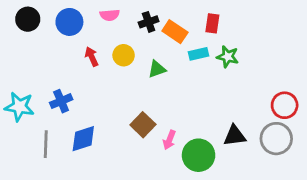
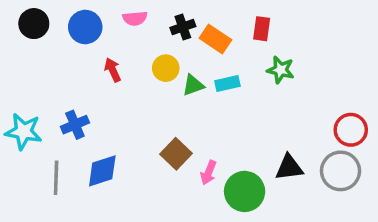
cyan rectangle: (199, 54) -> (227, 84), moved
yellow circle: (124, 55) -> (166, 68), moved

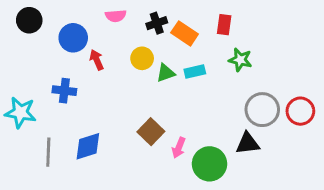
blue circle: (85, 27) -> (73, 38), moved
blue cross: (75, 125) -> (64, 91), moved, turned 30
gray circle: (340, 171) -> (262, 110), moved

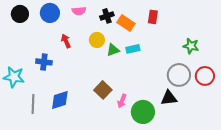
blue circle: (73, 38) -> (50, 13), moved
green star: (240, 60) -> (191, 46), moved

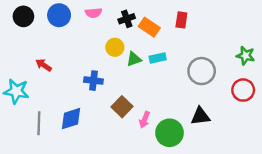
red arrow: (66, 41) -> (44, 65), moved, turned -32
green star: (191, 46) -> (246, 56), moved
blue cross: (44, 62) -> (93, 81), moved
gray circle: (179, 75) -> (202, 71), moved

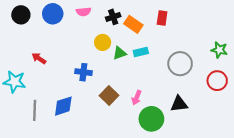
pink arrow: (145, 120) -> (137, 98), moved

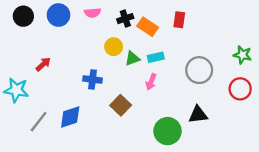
red arrow: (39, 58) -> (43, 64), turned 104
pink arrow: (137, 98) -> (151, 82), moved
gray line: (35, 110) -> (39, 122), turned 36

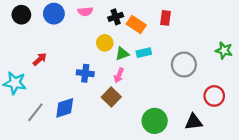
pink arrow: (151, 82) -> (119, 75), moved
red circle: (240, 89) -> (214, 96), moved
black triangle: (198, 115) -> (194, 122), moved

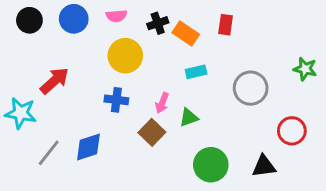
yellow circle: (105, 43) -> (125, 56), moved, size x1.5
green triangle: (122, 54) -> (189, 118), moved
red arrow: (40, 59) -> (55, 81), size x1.5

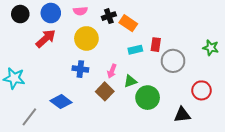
red rectangle: (226, 25) -> (156, 45), moved
red arrow: (55, 81) -> (46, 38), moved
blue diamond: (88, 147) -> (61, 102), turned 55
gray line: (49, 153) -> (29, 117), moved
green circle: (211, 165) -> (148, 98), moved

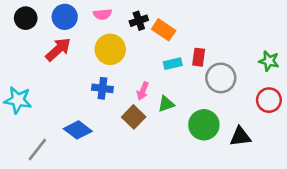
red circle: (202, 90) -> (269, 100), moved
green circle: (148, 98) -> (204, 125), moved
black triangle: (182, 115) -> (240, 136), moved

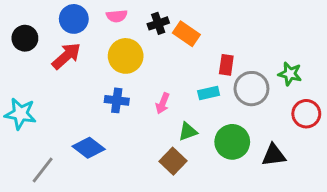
black circle: (26, 18) -> (25, 38), moved
green star: (269, 61) -> (290, 74), moved
cyan rectangle: (173, 64) -> (209, 93), moved
green triangle: (166, 104) -> (188, 131), moved
brown square: (134, 117) -> (173, 161), moved

